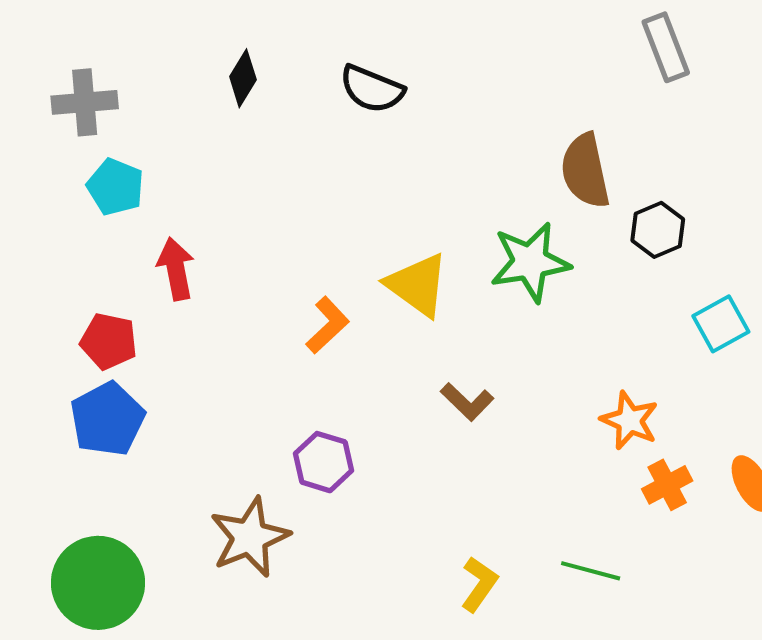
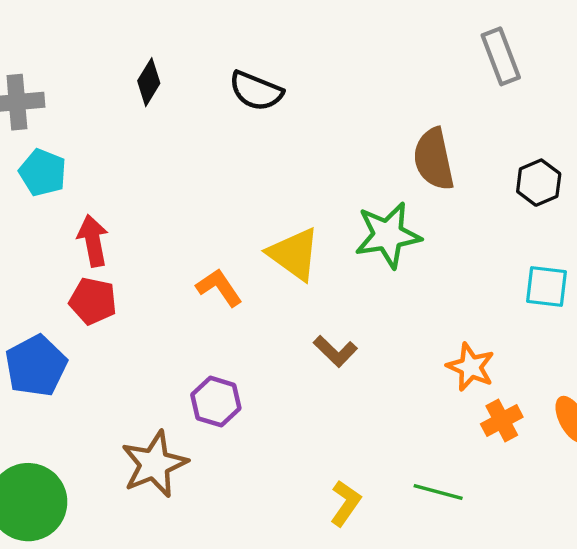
black hexagon: (658, 230) -> (539, 183), moved
cyan square: (721, 324) -> (547, 286), turned 36
orange L-shape: (328, 325) -> (219, 288), turned -81
red pentagon: (109, 341) -> (93, 301), moved

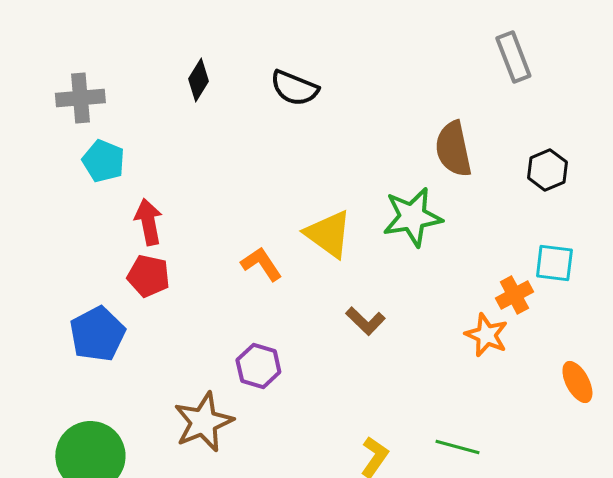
orange cross: (502, 421) -> (514, 295), moved

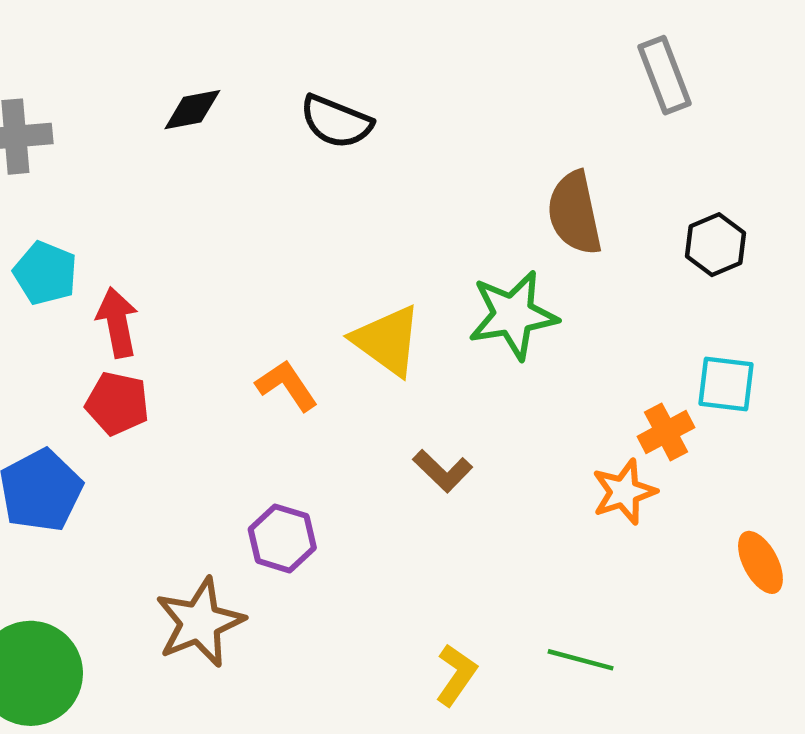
black diamond: (198, 80) -> (192, 110), turned 48
cyan pentagon: (103, 161) -> (45, 273), moved
orange star: (486, 335) -> (624, 492), turned 30

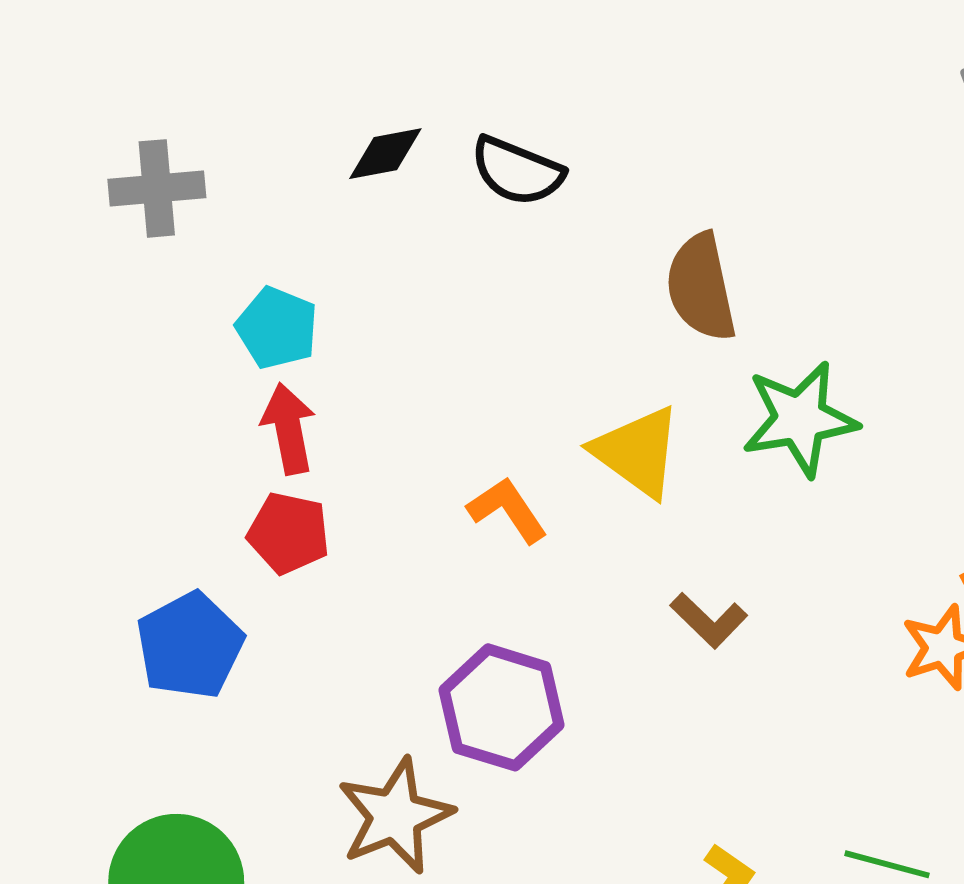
black semicircle: (336, 122) -> (517, 171), moved
brown semicircle: (575, 213) -> (701, 287), moved
cyan pentagon: (45, 273) -> (277, 328), moved
purple hexagon: (282, 538) -> (502, 707), size x1.4

